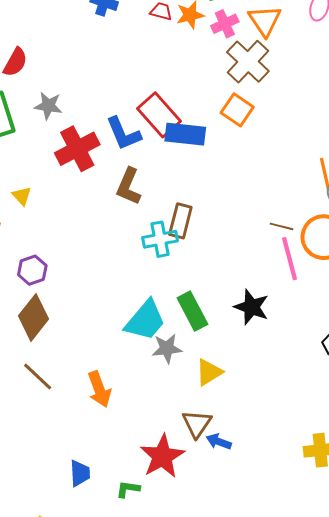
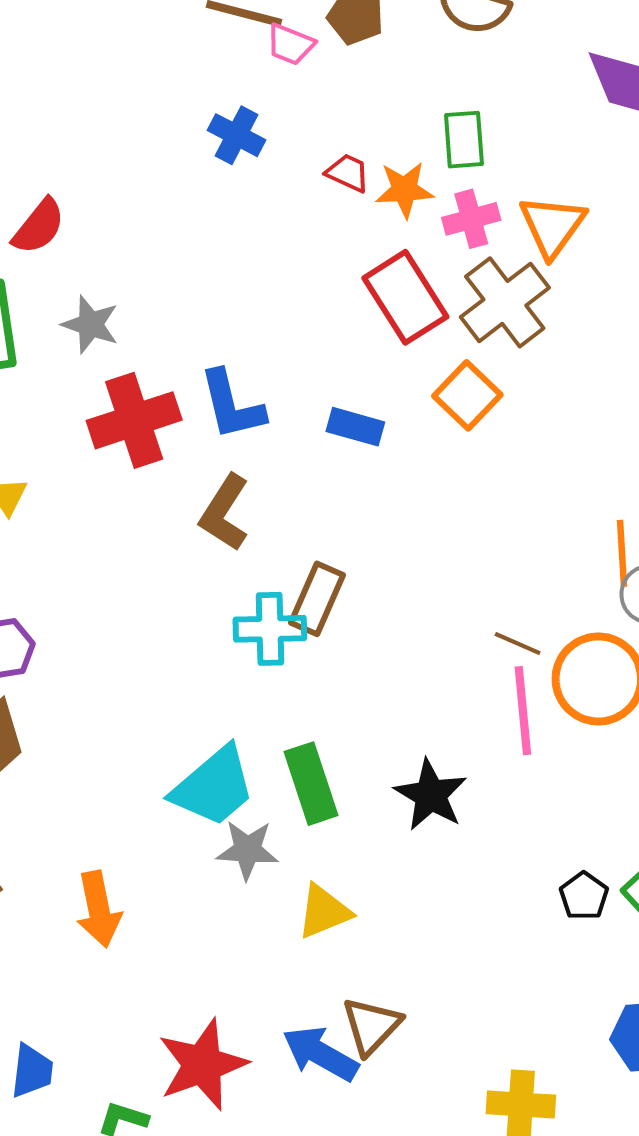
red rectangle: (159, 115) -> (405, 297), moved
blue rectangle: (185, 134) -> (355, 427), size x0.7
brown triangle: (197, 424) -> (371, 1026), moved
blue arrow: (219, 442) -> (320, 1054), size x1.5

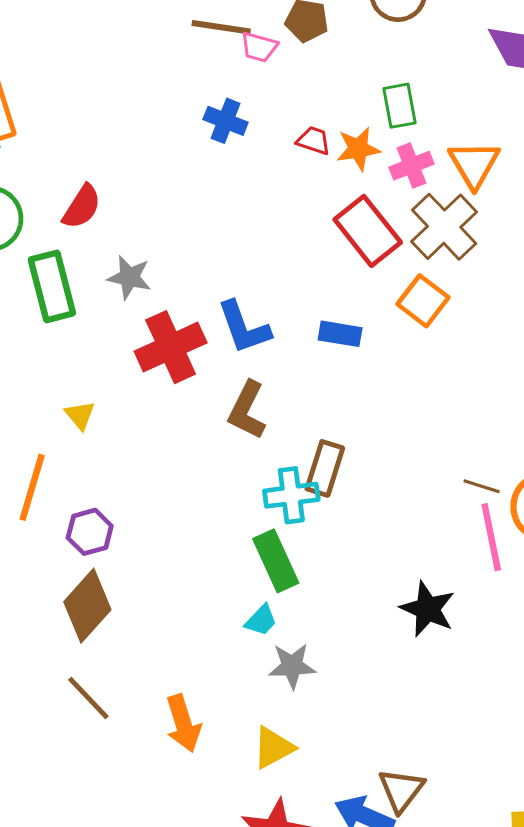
green rectangle: (311, 784) -> (276, 561), moved
cyan trapezoid: (214, 787) -> (261, 620), size x0.5
yellow triangle: (324, 912) -> (273, 748), moved

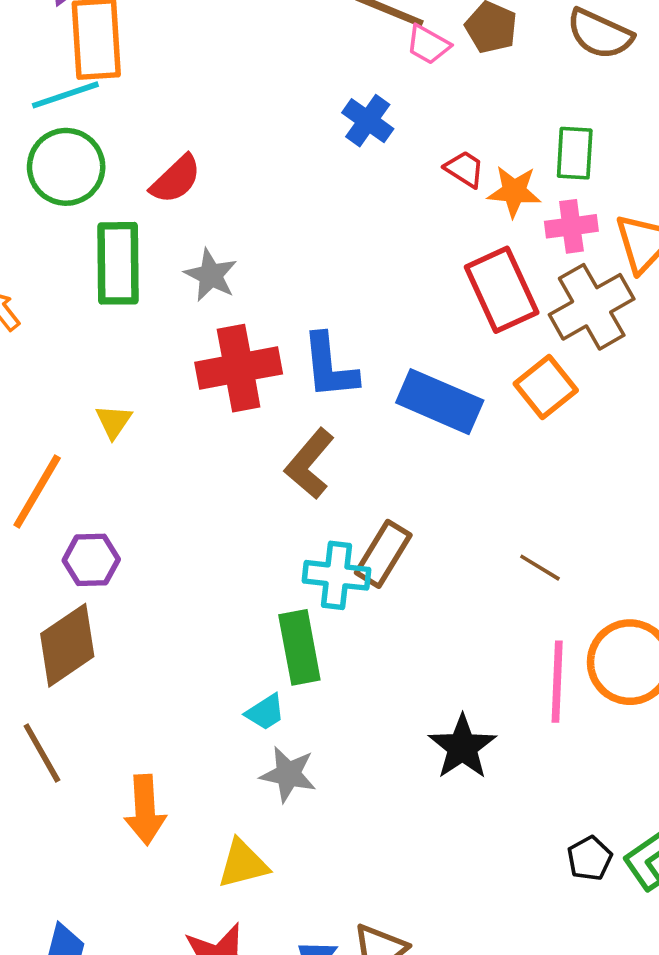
blue rectangle: (340, 334) -> (440, 402), size x1.6
brown line: (482, 486) -> (540, 568), moved

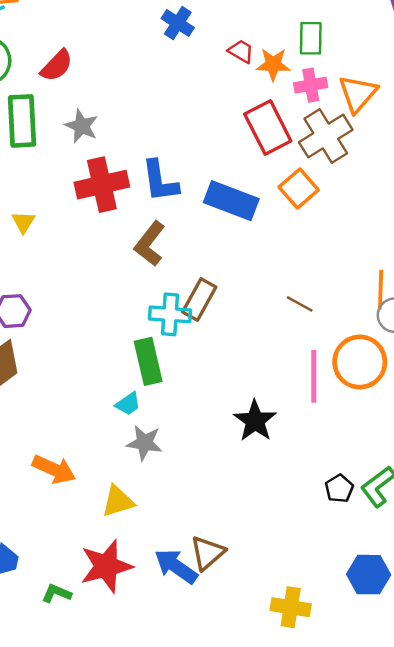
orange arrow: (145, 810) -> (54, 469), turned -60

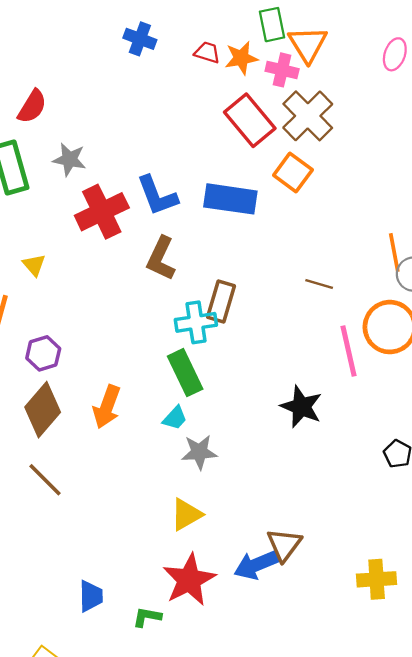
pink cross: (311, 85) -> (282, 70), turned 36
orange triangle: (358, 94) -> (308, 44), moved
orange arrow: (54, 469) -> (107, 407), moved, turned 99
blue arrow: (176, 566) -> (257, 565), turned -45

